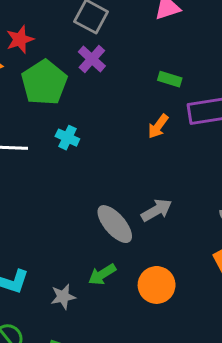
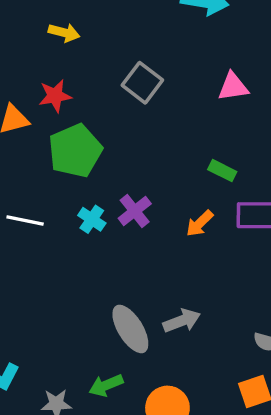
purple cross: (92, 59) -> (135, 211), moved

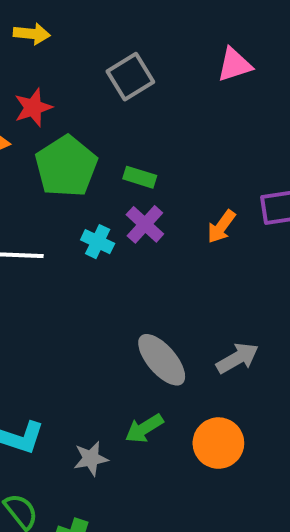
gray square: (142, 83) -> (130, 77), turned 30
green rectangle: (222, 171) -> (140, 177), moved
gray arrow: (182, 321) -> (237, 358), moved

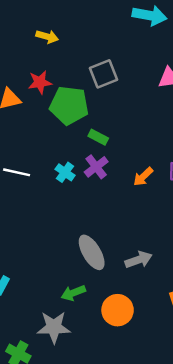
green pentagon: (66, 166) -> (69, 105), moved, turned 30
gray star: (91, 459) -> (54, 327), moved, size x1.5

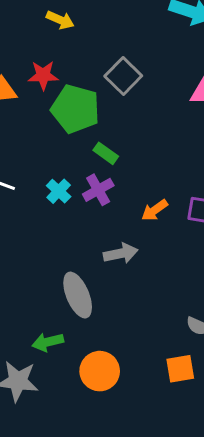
gray square: (103, 74) -> (123, 76), turned -32
gray arrow: (139, 260) -> (121, 253), moved

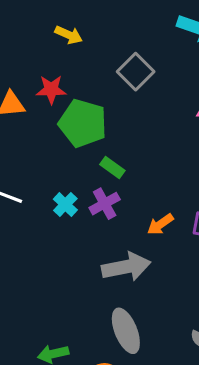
gray square: (123, 76) -> (136, 72), moved
gray arrow: (121, 253) -> (126, 267), size x1.4
gray ellipse: (78, 295) -> (126, 331), moved

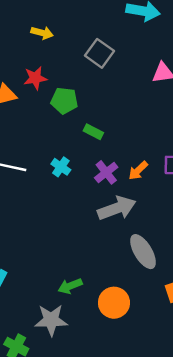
green pentagon: (83, 123) -> (64, 101), size x0.7
purple cross: (105, 204) -> (106, 172), moved
gray ellipse: (126, 331) -> (143, 252), moved

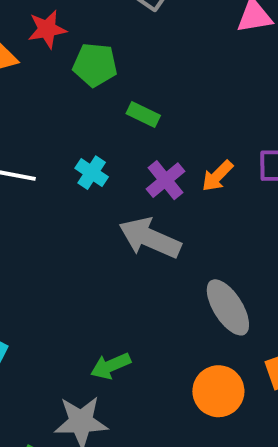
gray arrow: (117, 208) -> (150, 238), moved, turned -135
orange circle: (114, 303) -> (218, 391), moved

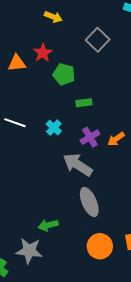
red star: (47, 29) -> (43, 53), turned -30
green rectangle: (143, 114) -> (84, 103), turned -42
gray ellipse: (228, 307) -> (89, 202), moved

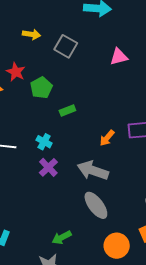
yellow arrow: (53, 17) -> (31, 34), moved
green pentagon: (64, 74) -> (41, 88), turned -30
purple cross: (90, 137) -> (48, 167), moved
gray arrow: (78, 165) -> (93, 170), moved

